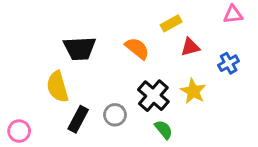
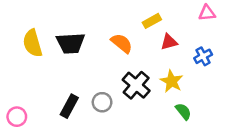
yellow semicircle: (57, 87) -> (33, 43), moved
green semicircle: (164, 130) -> (183, 111), moved

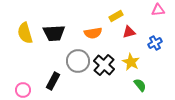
orange semicircle: (122, 43) -> (93, 33), turned 132
gray circle: (102, 102) -> (78, 61), moved, size x1.5
pink circle: (17, 117) -> (23, 90), moved

